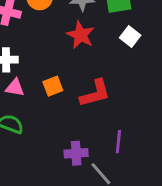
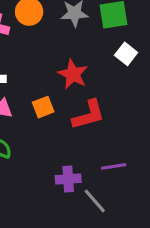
red star: (80, 35) -> (73, 74), moved
purple line: (118, 142) -> (114, 166), turned 75

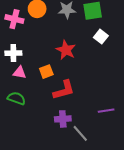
red L-shape: (89, 115) -> (64, 90), moved
purple line: (114, 166) -> (106, 111), moved

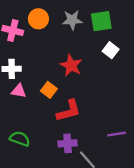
orange square: (46, 72) -> (49, 90), turned -32
green semicircle: (16, 98) -> (20, 139), moved

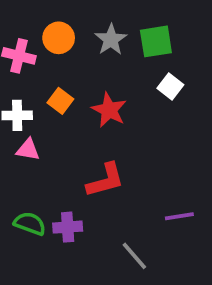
gray star: (72, 20) -> (111, 40), turned -30
orange square: (49, 90) -> (60, 101), moved
purple cross: (68, 143) -> (68, 227), moved

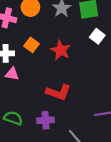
red L-shape: (105, 180) -> (58, 92), turned 35
purple cross: (68, 227) -> (46, 120), moved

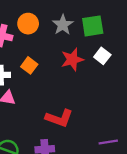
red star: (61, 50) -> (72, 59), moved, turned 30

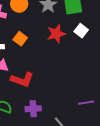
red L-shape: (59, 118) -> (22, 80), moved

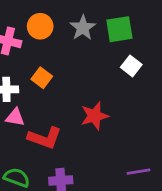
red star: (56, 34) -> (94, 116), moved

